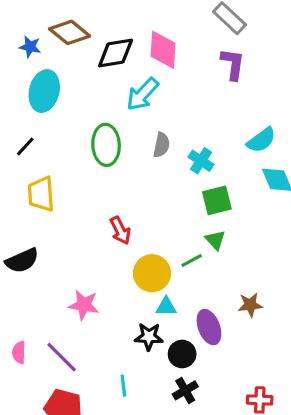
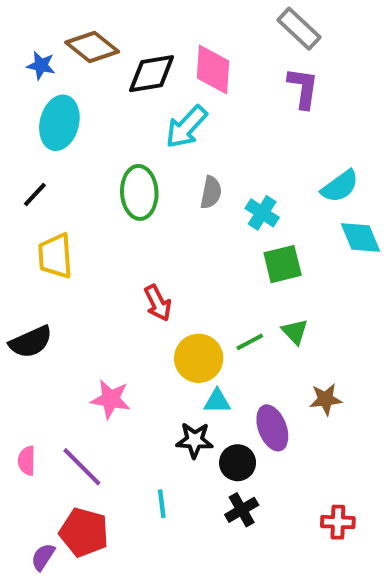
green triangle: (215, 240) -> (295, 332), moved

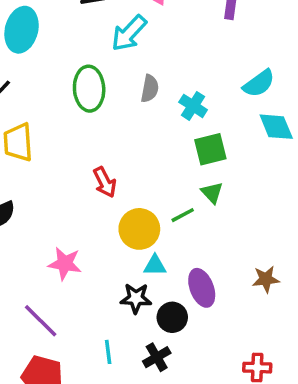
green triangle: (295, 332) -> (212, 193), moved
brown star: (326, 399) -> (266, 279), moved
black cross: (242, 510) -> (157, 357), moved

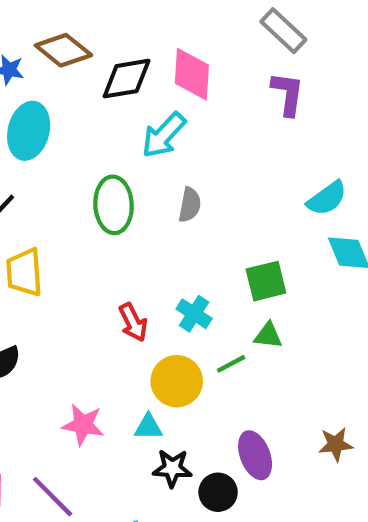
cyan cross: (193, 106) -> (194, 314), moved
green triangle: (212, 193) -> (268, 335), turned -40
cyan triangle: (155, 265) -> (148, 427), moved

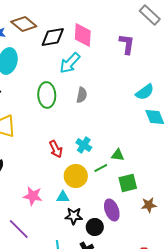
gray rectangle: (283, 31) -> (150, 15), moved
green square: (266, 281) -> (128, 183), moved

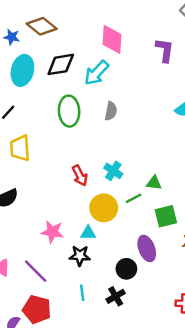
black diamond: (53, 37) -> (61, 64), moved
black star: (74, 216) -> (80, 256), moved

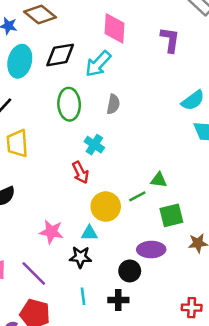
cyan cross: (113, 171) -> (94, 145), moved
purple ellipse: (147, 248) -> (151, 249), turned -70
black cross: (116, 296) -> (118, 300), turned 30

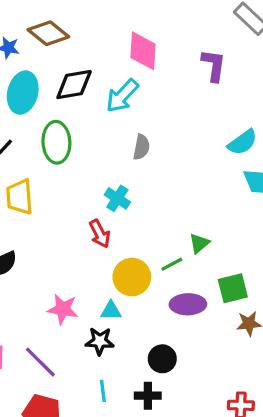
green ellipse: (69, 104) -> (56, 142), moved
green triangle: (159, 180) -> (199, 243), turned -48
green square: (171, 215) -> (233, 288), moved
purple ellipse: (151, 249) -> (188, 304), moved

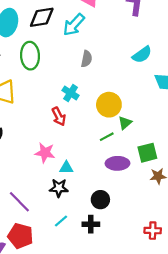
cyan semicircle: (242, 142) -> (142, 55), moved
yellow circle: (132, 277) -> (109, 105), moved
pink star: (63, 309) -> (45, 153), moved
cyan line: (103, 391) -> (61, 221), turned 56

